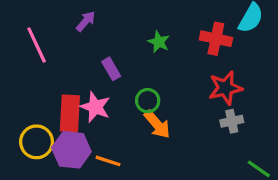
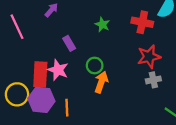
orange arrow: (157, 124) -> (101, 82), turned -120
orange line: (108, 161) -> (67, 108), turned 70

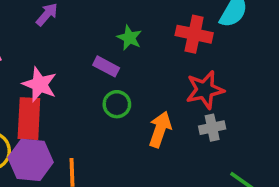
purple rectangle: (69, 43) -> (106, 66), moved, turned -32
pink star: (58, 70) -> (40, 84), moved
orange arrow: (101, 82) -> (160, 129), moved

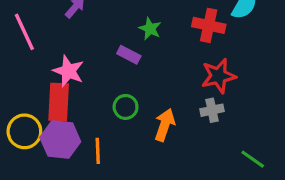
green circle: (117, 104) -> (126, 107), moved
gray cross: (212, 128) -> (212, 110), moved
orange arrow: (160, 129) -> (165, 125), moved

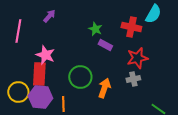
pink line: (24, 32) -> (18, 31), turned 35
purple rectangle: (129, 55) -> (105, 45), moved
green circle: (126, 107) -> (80, 77), size x1.5

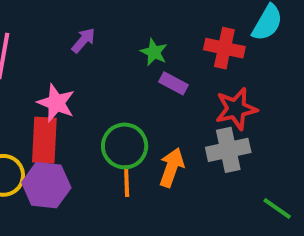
purple arrow: (49, 16) -> (83, 40), moved
gray cross: (133, 79) -> (228, 150), size x1.5
orange line: (63, 104) -> (127, 181), moved

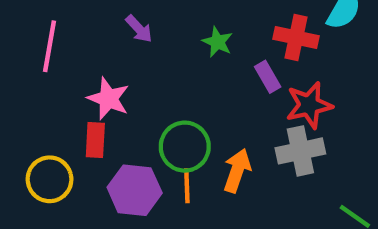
purple arrow: (83, 40) -> (139, 29), turned 96
purple rectangle: (173, 83) -> (268, 77), moved, turned 32
red rectangle: (44, 140) -> (95, 140), size x0.7
purple hexagon: (46, 185) -> (135, 190), moved

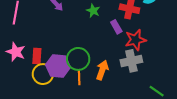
pink star: (108, 99) -> (16, 52), moved
yellow circle: (50, 179) -> (43, 74), moved
purple hexagon: (135, 190) -> (58, 66), moved

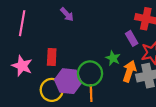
green star: (93, 11) -> (113, 58), moved
red rectangle: (37, 56) -> (52, 57), moved
orange arrow: (102, 70) -> (129, 71), moved

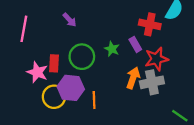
green star: (113, 58) -> (112, 49), moved
pink star: (22, 66) -> (37, 72), moved
green circle: (90, 73) -> (82, 57), moved

